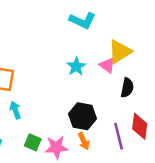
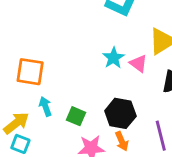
pink triangle: (107, 65) -> (138, 63), moved
green square: (33, 142) -> (76, 116), moved

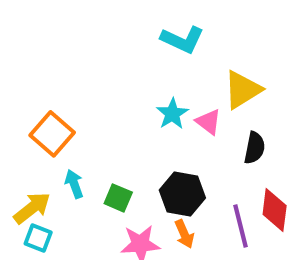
orange square: (30, 72) -> (52, 134), turned 32

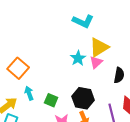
yellow triangle: (242, 90) -> (99, 47), moved
pink triangle: (208, 122) -> (96, 62), turned 40

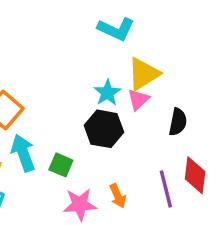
cyan arrow: (29, 93) -> (23, 153), size x1.5
black hexagon: (83, 98) -> (104, 129), moved

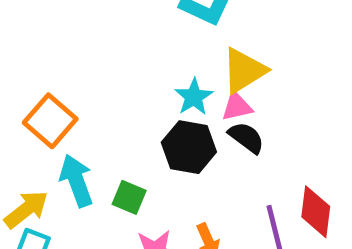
pink triangle: (138, 100) -> (237, 106), turned 30
black semicircle: (178, 122) -> (246, 138), moved, turned -64

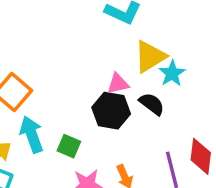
cyan star: (194, 97) -> (172, 73), moved
pink triangle: (237, 106) -> (118, 84), moved

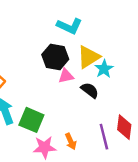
black hexagon: (111, 111) -> (55, 57), moved
green square: (69, 146) -> (31, 120), size x1.5

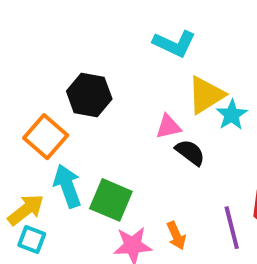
black hexagon: (55, 57) -> (89, 95), moved
black semicircle: (90, 90) -> (190, 152), moved

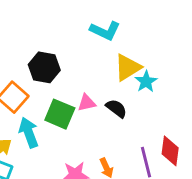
pink triangle: (168, 127) -> (87, 103), moved
green square: (111, 200) -> (60, 114), moved

